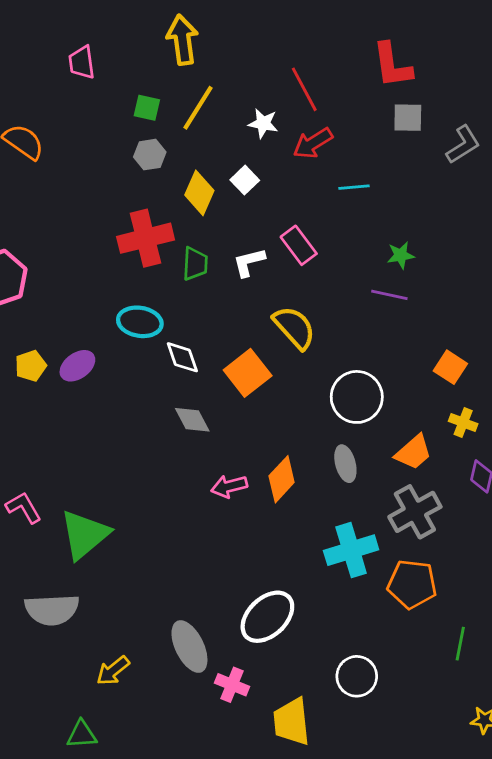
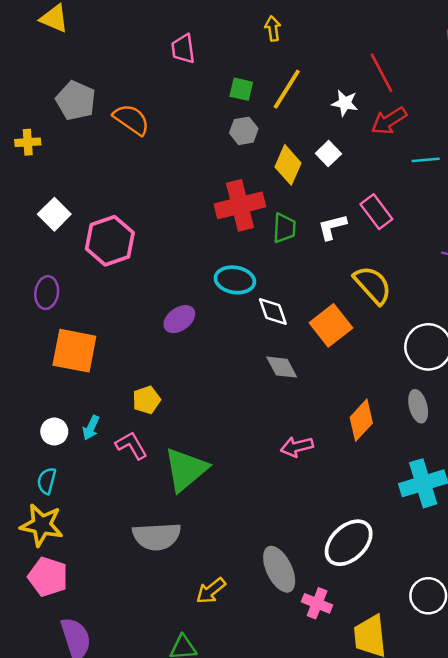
yellow arrow: (182, 40) -> (273, 29), size x0.6
yellow pentagon: (31, 366) -> (146, 400), moved
pink arrow: (229, 486) -> (297, 447), moved

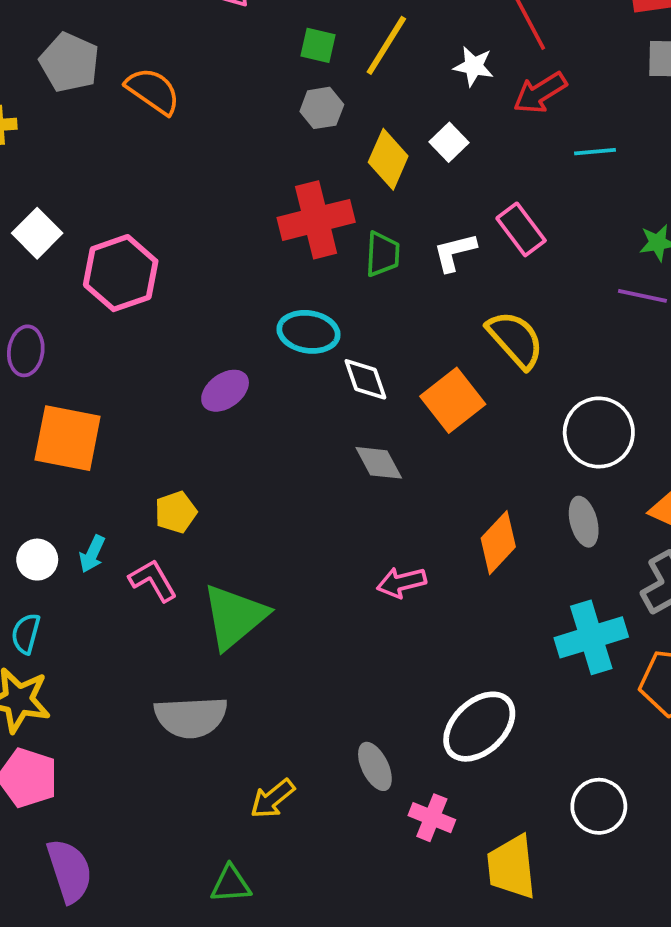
gray ellipse: (279, 569) -> (375, 766), size x0.7

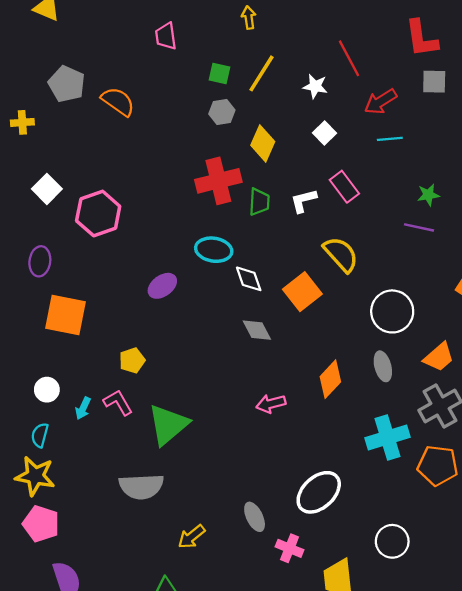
red arrow: (540, 93) -> (381, 101), moved
white square: (449, 142) -> (325, 133), moved
cyan arrow: (92, 554) -> (83, 408), moved

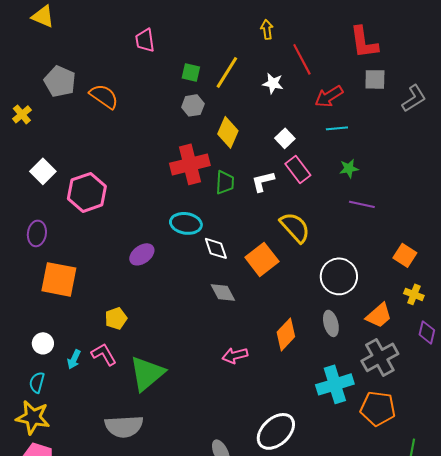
yellow arrow: (249, 17) -> (267, 29), moved
yellow cross: (22, 122) -> (22, 114), turned -36
white square: (325, 133) -> (285, 138), moved
green star: (428, 195) -> (349, 168), moved

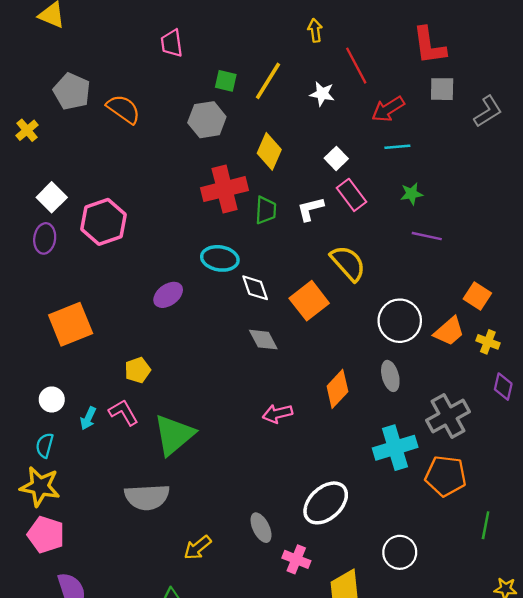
gray hexagon: (193, 105) -> (207, 120), moved, size x1.4
purple ellipse: (37, 233) -> (45, 238), moved
orange square: (59, 279) -> (71, 324), turned -33
orange trapezoid: (379, 315) -> (449, 331), moved

